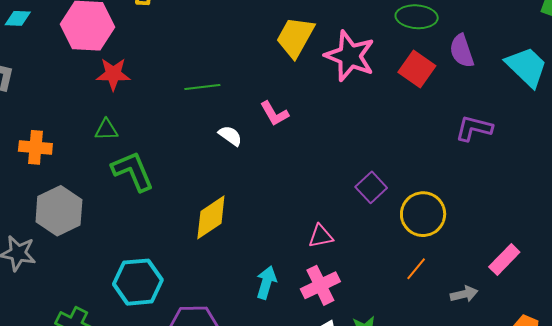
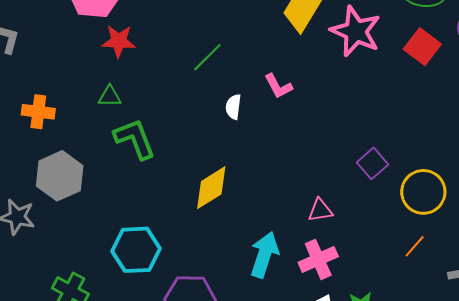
green line: (202, 87) -> (207, 57), turned -40
white semicircle: (230, 136) -> (233, 107), turned -120
cyan arrow: (266, 282) -> (264, 255), size x1.4

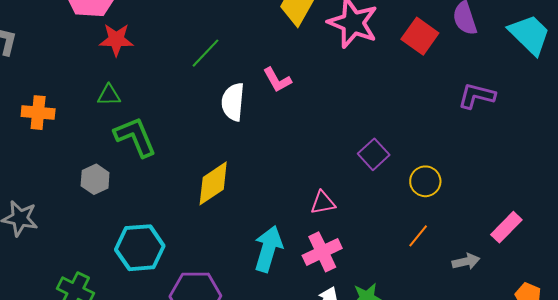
white semicircle: (233, 107) -> (233, 102), size x1.5
gray hexagon: (60, 176) -> (95, 179), moved, size x0.6
yellow circle: (423, 192) -> (425, 181), size x0.7

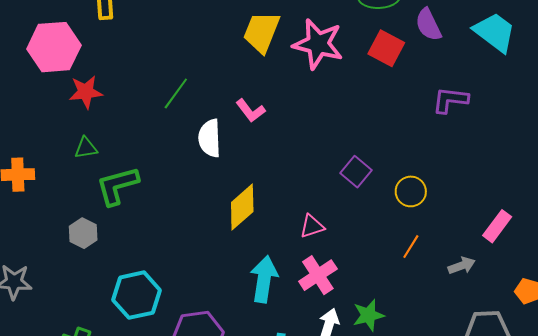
green L-shape: (135, 137) -> (117, 186), turned -75
yellow diamond: (213, 183) -> (242, 207), moved

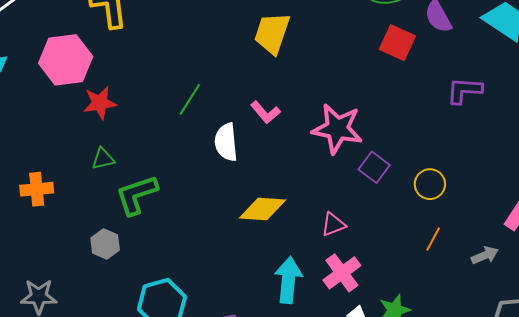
pink star: (318, 44) -> (337, 129), moved
yellow diamond: (242, 207) -> (263, 209), turned 48

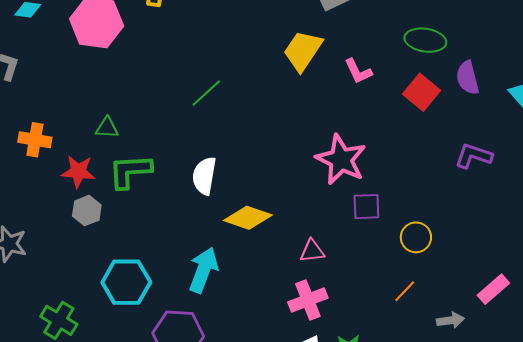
red star: (100, 103) -> (78, 172), moved
pink L-shape: (265, 112) -> (358, 71), moved
white semicircle: (226, 142) -> (204, 176), moved
purple square: (374, 167) -> (366, 207), turned 36
cyan arrow: (288, 280) -> (203, 270), moved

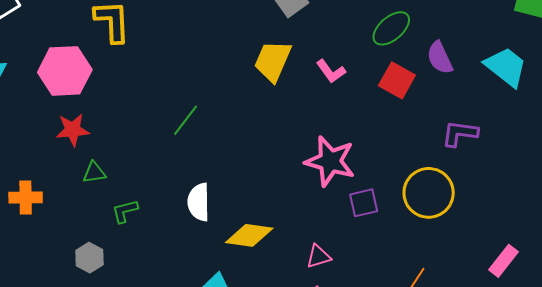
green ellipse: (425, 40) -> (391, 28), turned -39
green L-shape: (130, 171) -> (125, 211), size x0.6
red star: (78, 172) -> (73, 130), moved
yellow circle: (416, 237) -> (429, 193), moved, size x1.6

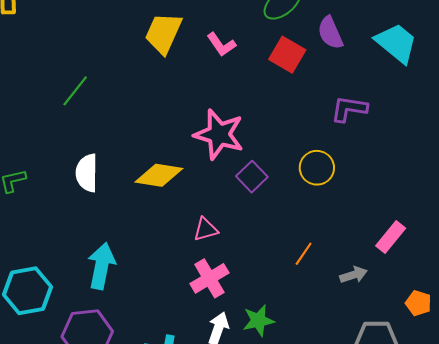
yellow circle: (429, 193) -> (317, 168), size x0.7
purple square: (364, 203) -> (252, 177), turned -32
yellow diamond: (249, 235) -> (159, 175), moved

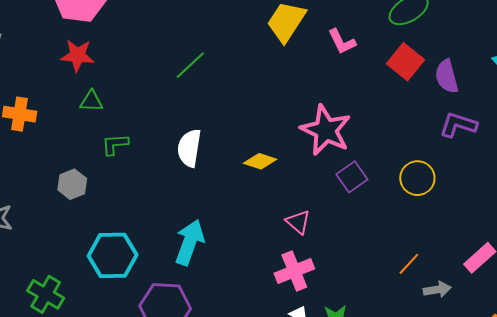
purple semicircle: (330, 33) -> (447, 76), moved
yellow diamond: (159, 175) -> (260, 161), size x0.7
pink triangle: (206, 229) -> (298, 222), turned 48
orange line: (304, 254) -> (409, 264), moved

